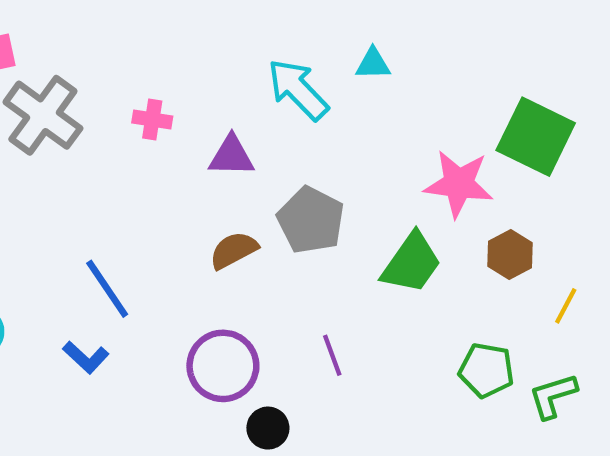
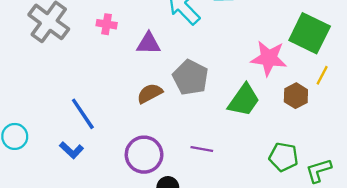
yellow line: (566, 306) -> (322, 75), moved
purple line: (332, 355) -> (202, 149), turned -60

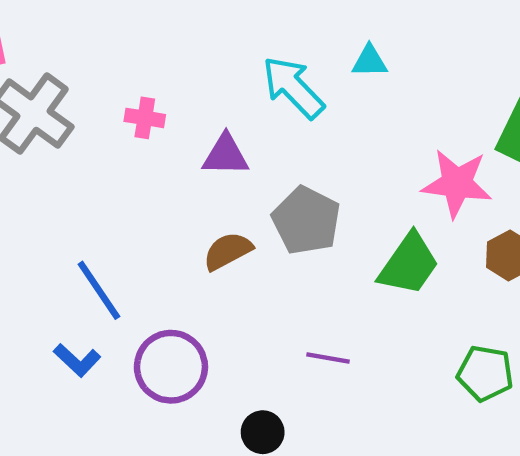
purple circle: (144, 155) -> (171, 367), moved

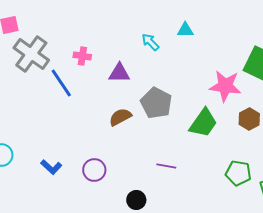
cyan arrow: (293, 87) -> (150, 42), size x0.6
blue line: (99, 290) -> (61, 83), moved
purple circle: (171, 367) -> (94, 170), size x0.7

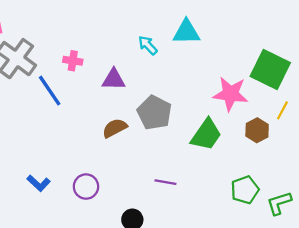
cyan triangle: (185, 30) -> (186, 32), size x1.5
green pentagon: (238, 173) -> (245, 190), turned -30

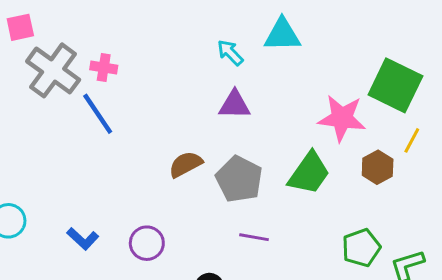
pink cross: (73, 61) -> (104, 68), moved
purple triangle: (114, 79) -> (235, 105), moved
gray pentagon: (154, 113) -> (239, 179), moved

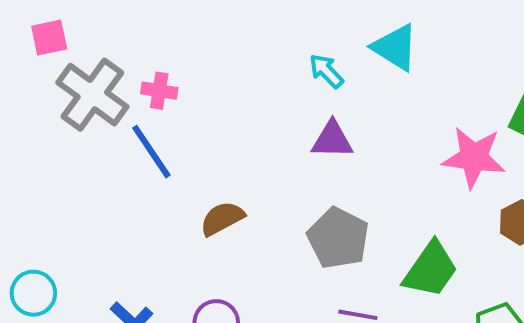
cyan triangle: (282, 35) -> (395, 47), turned 33
brown semicircle: (186, 164) -> (222, 218), moved
green trapezoid: (309, 173) -> (431, 270), moved

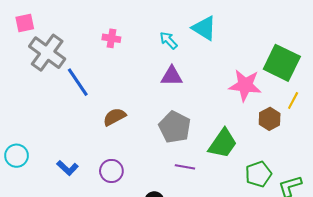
pink cross: (159, 91) -> (111, 38), moved

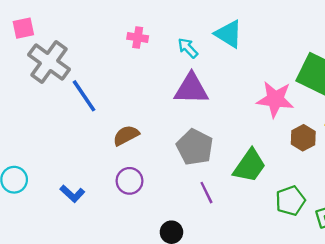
pink cross: (111, 38) -> (138, 38), moved
purple triangle: (172, 76) -> (191, 89), size x1.4
purple line: (185, 167) -> (206, 193), turned 54
purple circle: (111, 171) -> (130, 181), moved

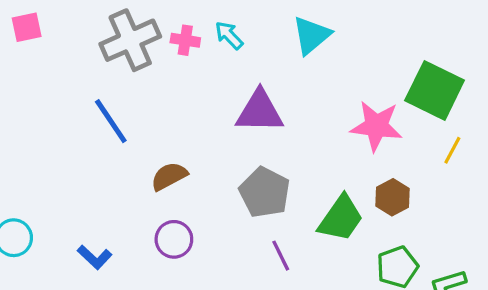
cyan triangle: (229, 34) -> (312, 35), turned 48
cyan arrow: (188, 48) -> (229, 35), moved
gray cross: (49, 62) -> (130, 40), moved, turned 30
brown hexagon: (303, 138) -> (393, 197), moved

